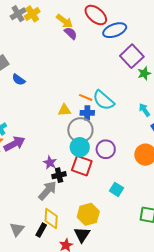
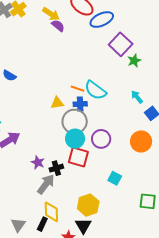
purple star: (50, 163) -> (38, 162), moved

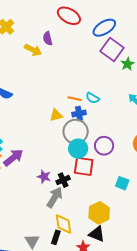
yellow arrow: (51, 14) -> (33, 50), moved
blue ellipse: (102, 20) -> (104, 28), moved
purple semicircle: (58, 26) -> (48, 38), turned -136
cyan semicircle: (95, 90) -> (93, 98), size x0.6
black triangle: (83, 226) -> (97, 234), turned -30

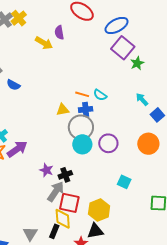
red square: (84, 166) -> (69, 203), moved
black triangle: (97, 234) -> (95, 231), turned -36

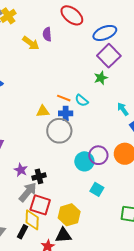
green star: (137, 63) -> (101, 78), moved
purple circle: (108, 143) -> (98, 155), moved
cyan circle: (82, 144) -> (84, 161), moved

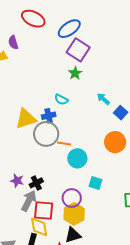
orange line: (64, 98) -> (64, 143), moved
yellow triangle: (43, 111) -> (26, 119), size x1.6
purple circle: (98, 155) -> (72, 198), moved

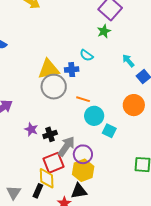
gray circle: (46, 134) -> (54, 87), moved
cyan square: (96, 183) -> (109, 131), moved
gray arrow: (29, 201) -> (66, 146), moved
red square: (44, 210) -> (53, 163), turned -35

